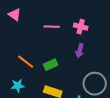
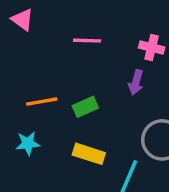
pink cross: (81, 27) -> (152, 47), moved
orange line: (26, 62) -> (42, 102), turned -48

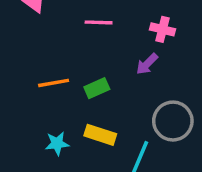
purple arrow: (136, 82) -> (147, 64), turned 30
cyan star: (28, 143) -> (57, 143), moved

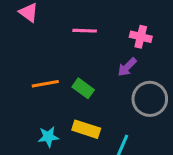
green rectangle: (97, 88) -> (83, 88), turned 60
gray circle: (173, 121) -> (150, 99), moved

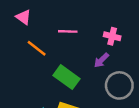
orange line: (45, 84) -> (37, 48), moved, turned 48
green rectangle: (83, 88) -> (67, 77), size x1.5

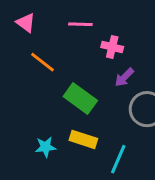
pink line: (68, 31) -> (80, 24), moved
pink cross: (112, 36) -> (112, 47), moved

